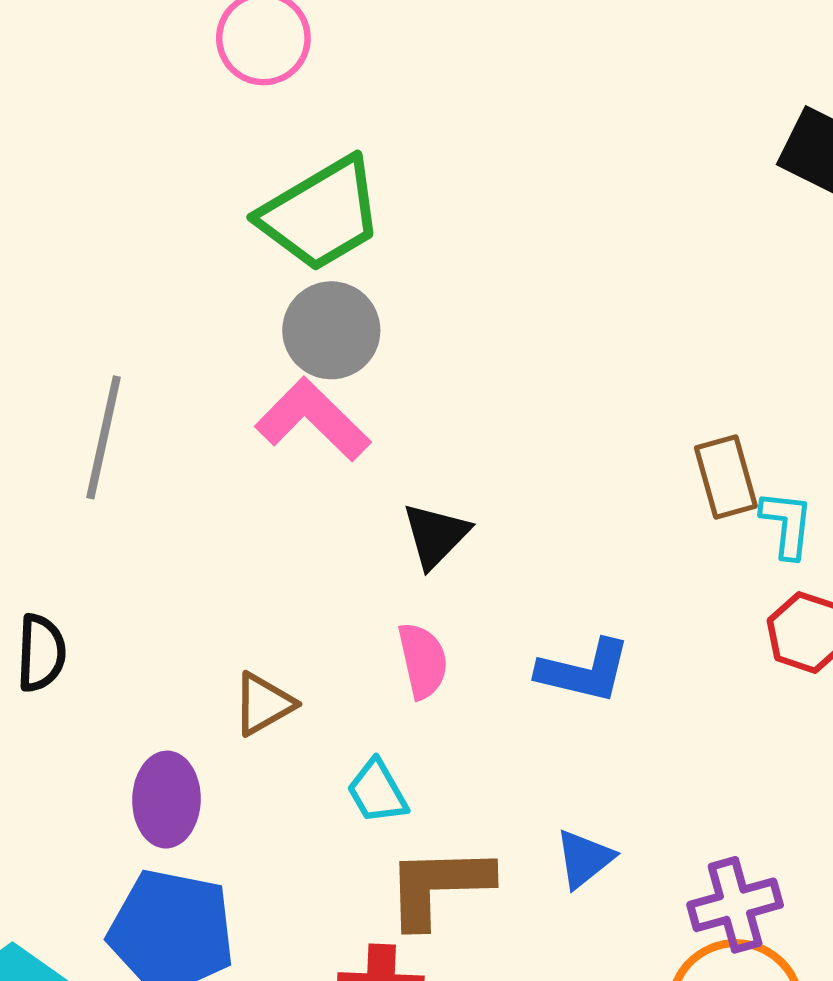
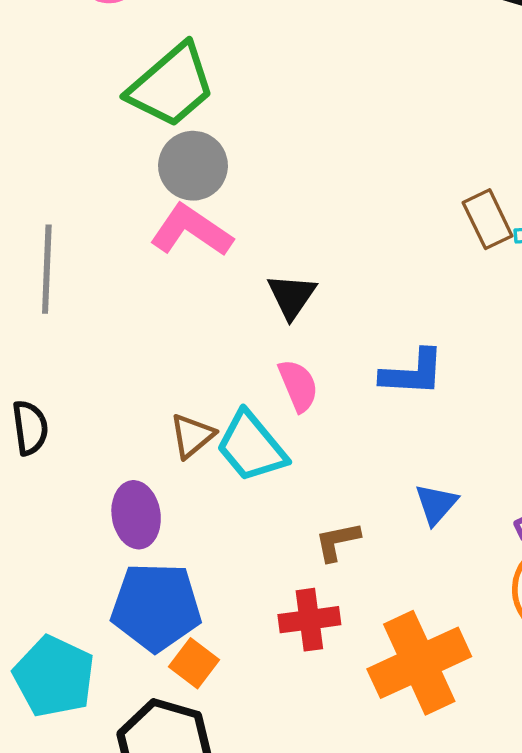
cyan trapezoid: (377, 792) -> (251, 447), moved, size x1.6
brown L-shape: (438, 886) -> (337, 541), size x0.6

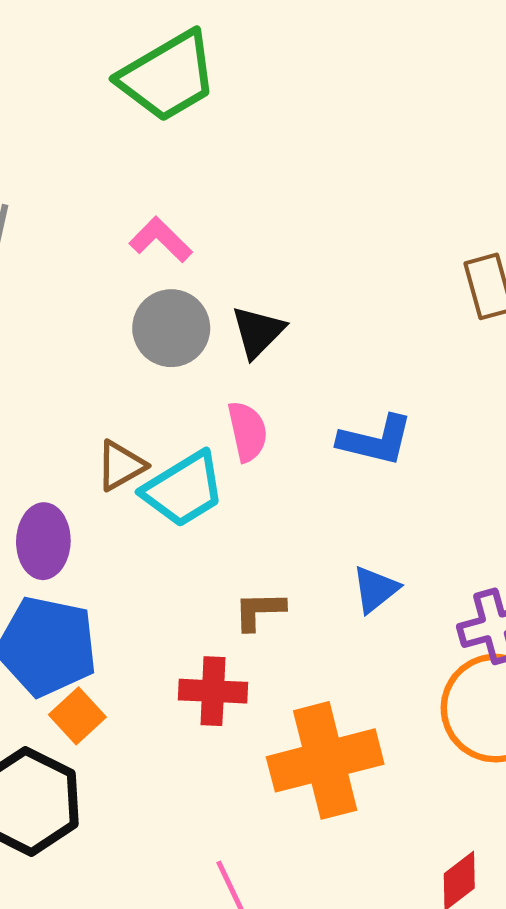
gray circle: (193, 166) -> (171, 328), moved
pink L-shape: (191, 231) -> (161, 240), size x0.7
cyan trapezoid: (251, 447) -> (184, 489), turned -92

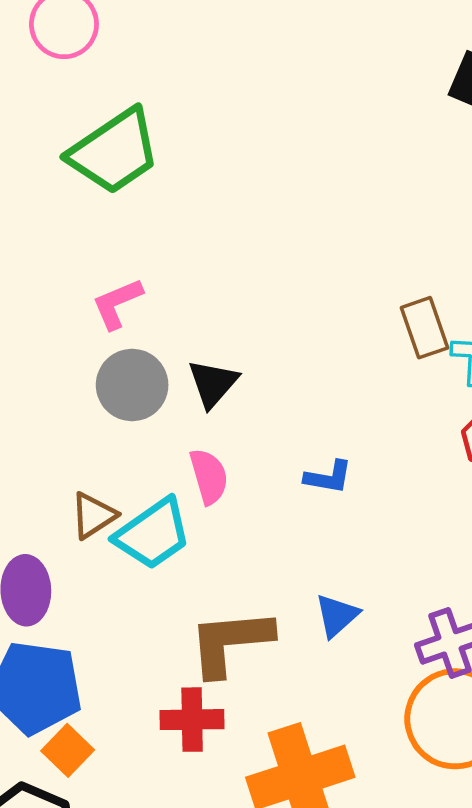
pink L-shape: (161, 240) -> (117, 303), turned -64
blue L-shape: (376, 440) -> (328, 477), size x0.7
brown L-shape: (259, 611) -> (230, 642), size x1.8

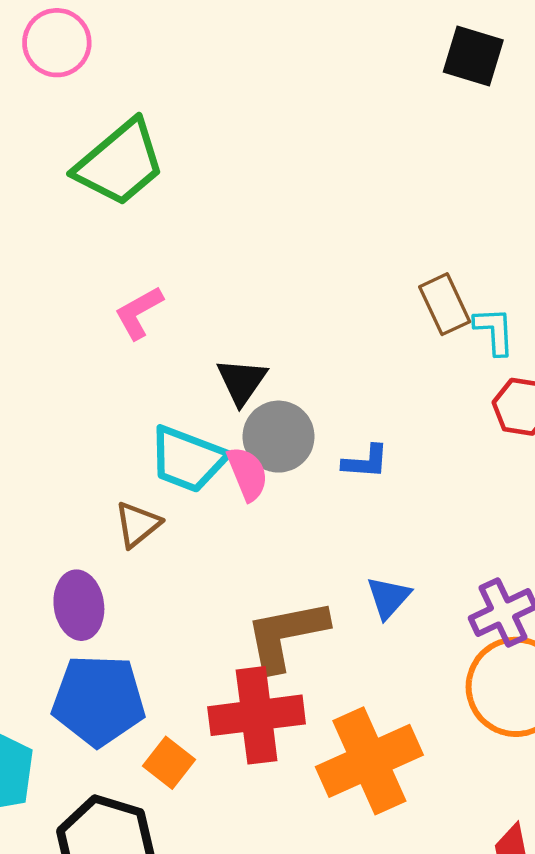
gray circle: (132, 385) -> (279, 437), moved
cyan trapezoid: (153, 534) -> (187, 459), moved, turned 62
red cross: (192, 720) -> (257, 715), size x1.5
orange square: (68, 750) -> (169, 763), moved

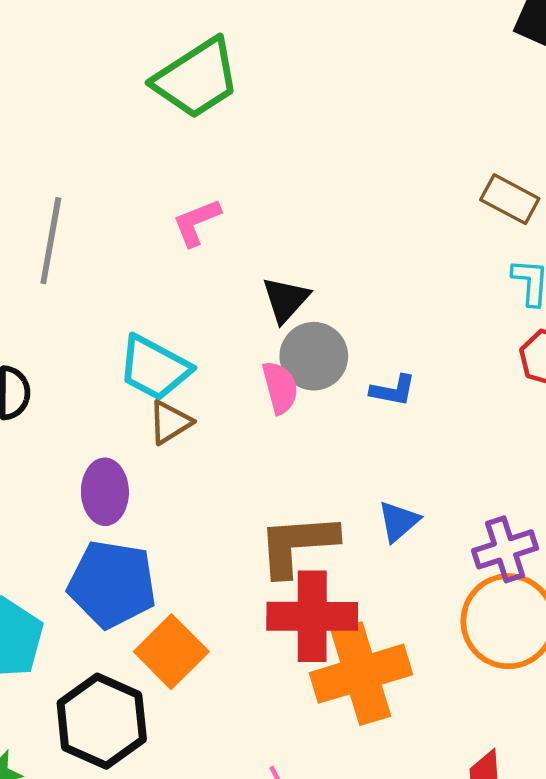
brown rectangle: (445, 304) -> (510, 199), moved, turned -44
cyan trapezoid: (187, 459) -> (154, 368), moved
red cross: (257, 715) -> (312, 616), moved
orange square: (169, 763) -> (171, 652), size x1.5

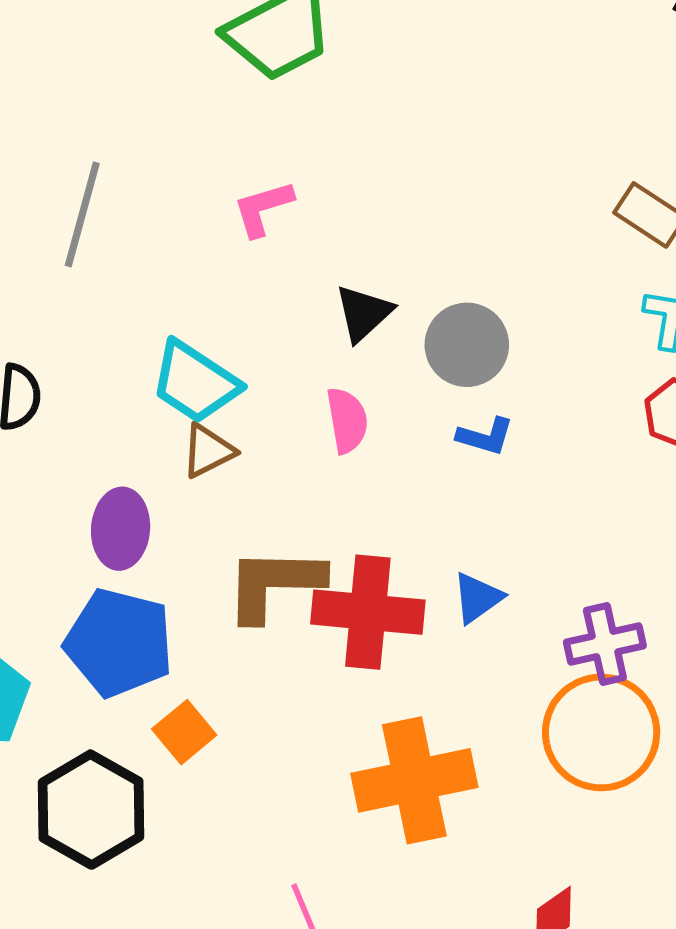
gray circle: (314, 356) -> (467, 345), moved
brown L-shape: (297, 545) -> (274, 584), moved
red cross: (312, 616) -> (368, 612), moved
orange square: (171, 652) -> (184, 732), size x0.7

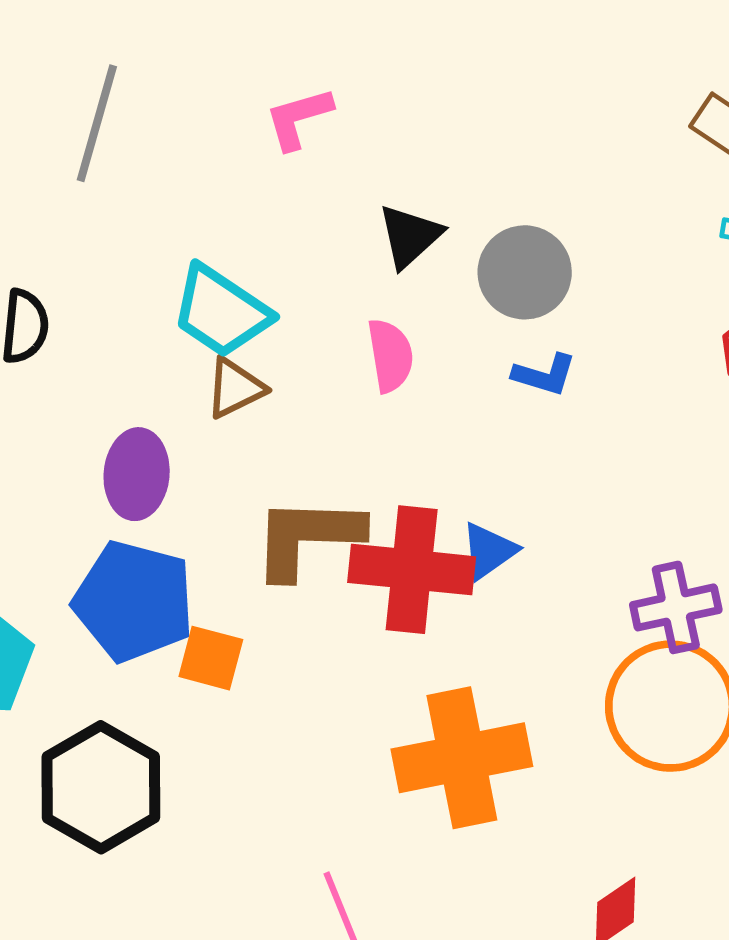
blue triangle: (477, 598) -> (489, 551), moved
orange square: (184, 732) -> (211, 658), moved, turned -36

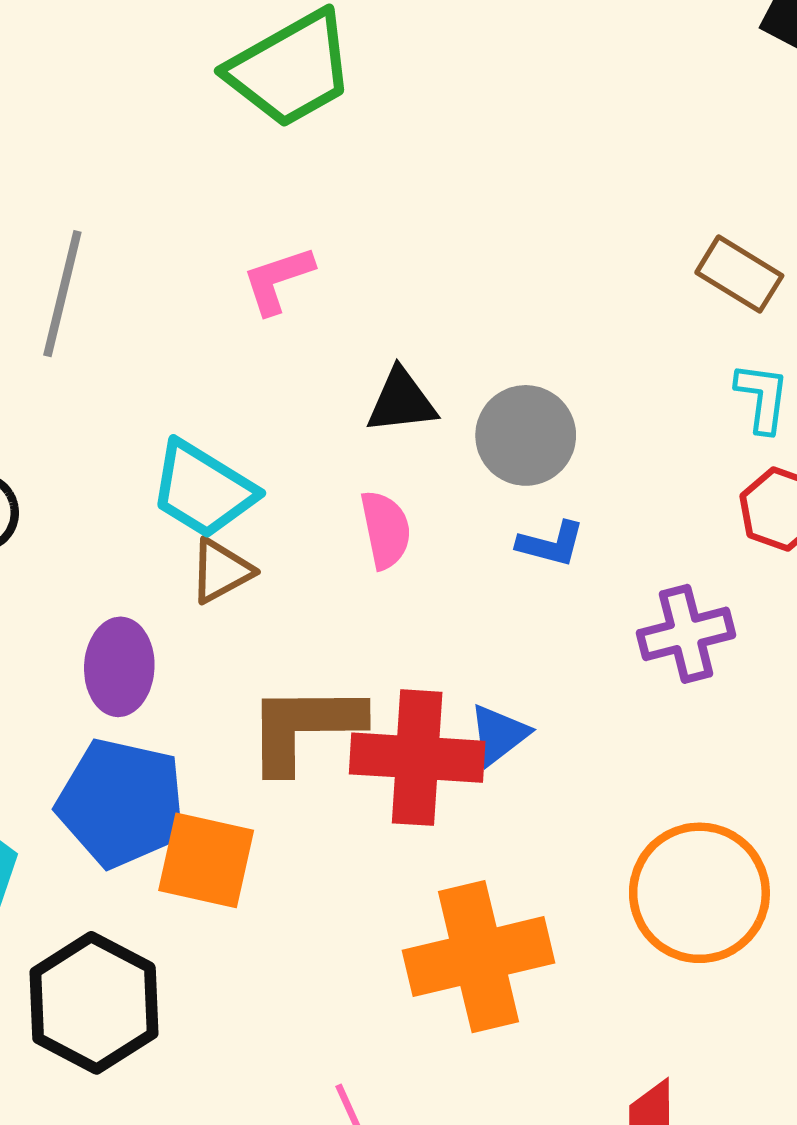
black triangle: (410, 236) -> (401, 401), turned 38
purple cross: (676, 607) -> (686, 634), moved
orange square: (211, 658) -> (206, 860), size x1.4

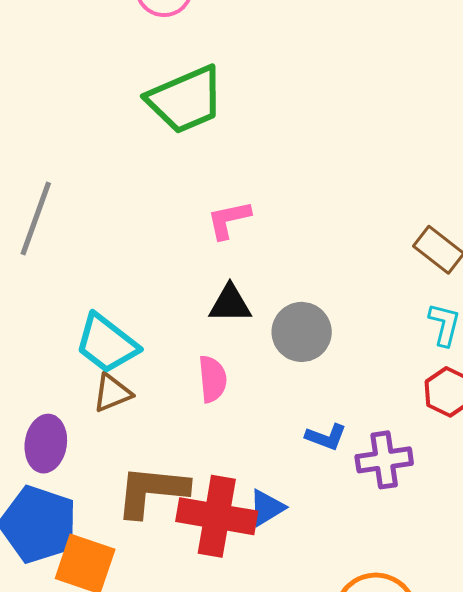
pink L-shape: (278, 280) -> (229, 220), moved
blue L-shape: (551, 544) -> (326, 437), moved

